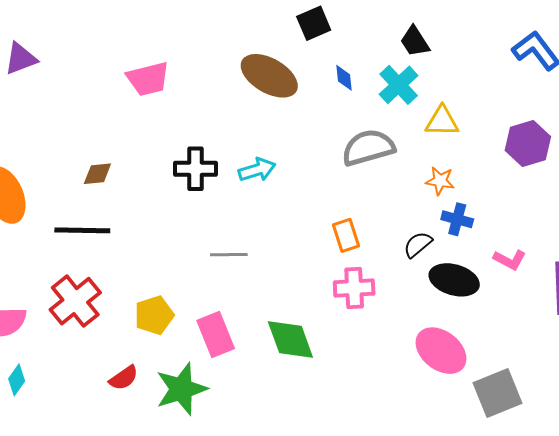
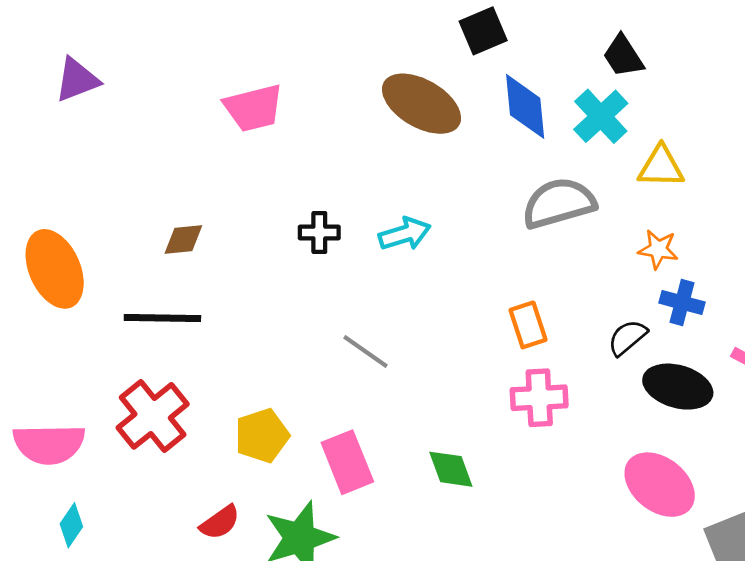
blue diamond: (344, 78) -> (525, 106), size x1.8
black cross: (195, 169) -> (319, 233), size x0.7
gray line: (229, 255) -> (365, 352), turned 36
green diamond: (290, 339) -> (451, 469), size x0.7

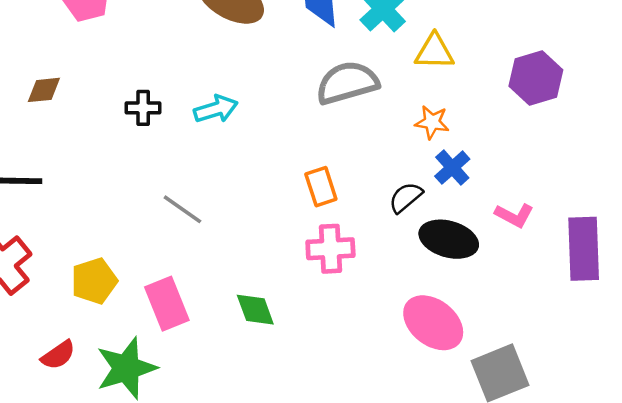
brown diamond: (183, 240) -> (44, 90), moved
blue cross: (682, 303) -> (452, 168), turned 33

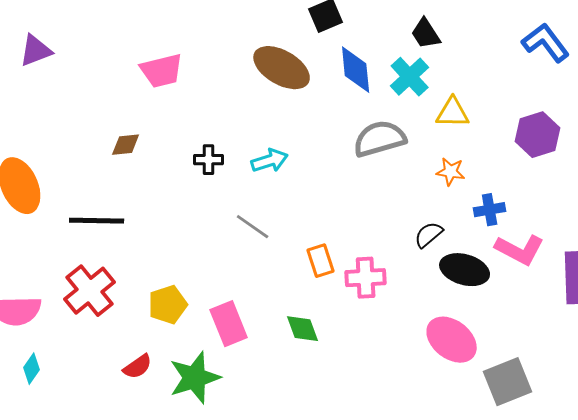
blue cross: (452, 168) -> (490, 210), moved, turned 32
orange rectangle: (321, 187) -> (321, 261), moved
gray line: (182, 209) -> (253, 227), moved
pink L-shape: (514, 215) -> (520, 250), size x1.5

